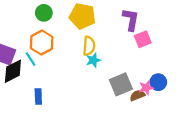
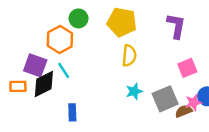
pink square: (143, 39) -> (187, 68), moved
orange hexagon: (42, 43) -> (60, 39), moved
cyan star: (93, 60) -> (134, 91), moved

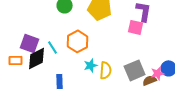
orange hexagon: (60, 39) -> (78, 41), moved
yellow semicircle: (129, 56) -> (106, 70), moved
pink square: (187, 68) -> (136, 27), moved, turned 35
cyan star: (134, 91) -> (91, 65), moved

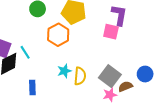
orange hexagon: (78, 41) -> (58, 35), moved
gray square: (135, 70) -> (110, 76), turned -30
pink star: (158, 73) -> (110, 95), moved

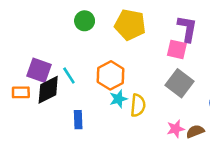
orange hexagon: (58, 35) -> (111, 75), moved
gray square: (110, 76) -> (180, 83), moved
brown semicircle: (125, 86) -> (195, 131), moved

